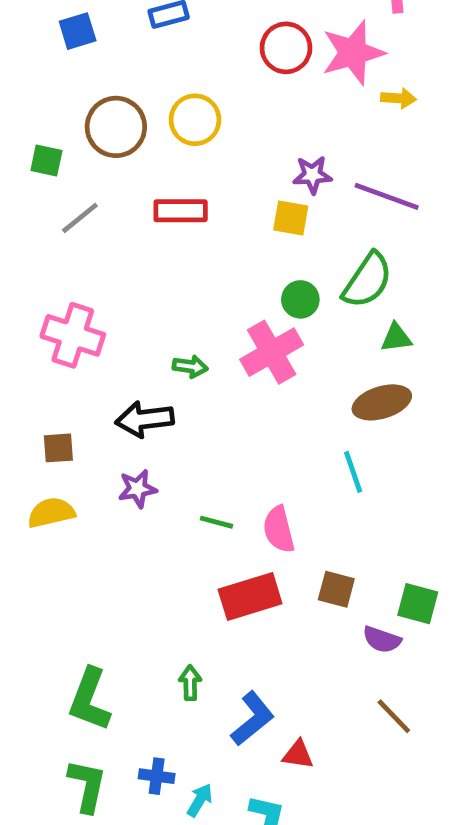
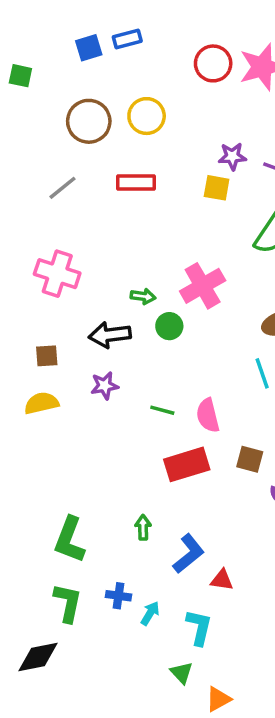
blue square: (78, 31) -> (89, 48), moved
green square: (46, 160) -> (20, 76), moved
green circle: (300, 299) -> (169, 326), moved

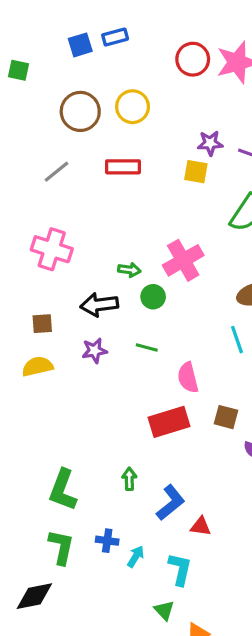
green line: (162, 410) -> (147, 347), moved

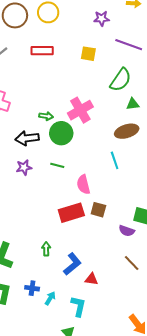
purple star: (210, 143) -> (101, 18), moved
green circle: (153, 297) -> (61, 133), size x1.5
brown square: (226, 417) -> (98, 210), moved

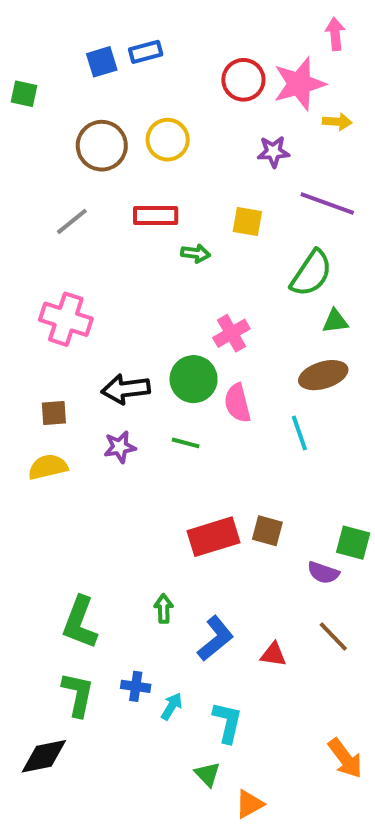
pink cross: (80, 110) -> (231, 333), size x0.7
green arrow: (46, 116) -> (196, 253), moved
pink semicircle: (83, 185) -> (237, 403), moved
red triangle: (91, 279) -> (273, 654), moved

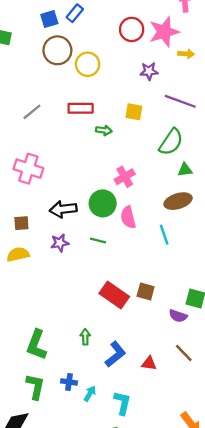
blue rectangle: (146, 52) -> (75, 13), turned -36
brown circle: (102, 146) -> (57, 50), moved
red rectangle: (213, 537) -> (114, 295), turned 52

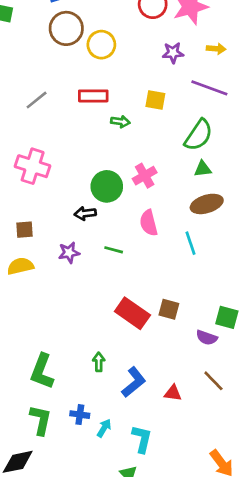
yellow arrow: (186, 54) -> (216, 49), moved
green triangle: (185, 170) -> (203, 169), moved
green circle: (103, 203) -> (107, 186), moved
black arrow: (63, 209) -> (85, 213), moved, size x0.7

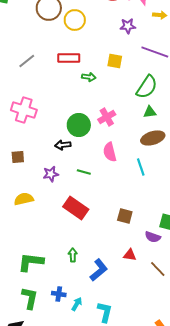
yellow arrow: (216, 49) -> (160, 15), moved
yellow semicircle: (20, 266) -> (24, 199), moved
red rectangle: (132, 313) -> (76, 208), moved
green L-shape: (42, 371) -> (31, 262), turned 76
red triangle: (173, 393) -> (130, 255), moved

